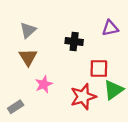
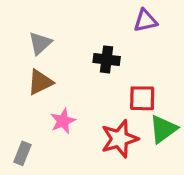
purple triangle: (110, 28) -> (145, 21), moved
brown triangle: (28, 57) -> (40, 82), turned 36
gray rectangle: (16, 107) -> (22, 153), turned -35

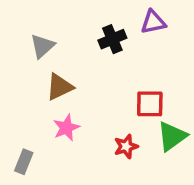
black cross: (107, 59) -> (112, 39), moved, turned -30
brown triangle: (40, 82) -> (60, 87), moved
red star: (120, 139) -> (126, 146), size x0.6

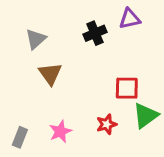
brown triangle: (60, 87) -> (50, 74), turned -40
pink star: (66, 128) -> (60, 131), moved

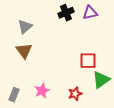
black cross: (95, 33) -> (66, 13), moved
brown triangle: (50, 74) -> (24, 51), moved
red star: (107, 124) -> (75, 94), moved

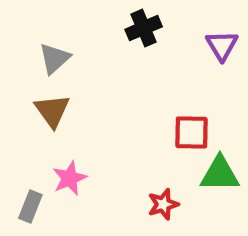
purple triangle: (90, 13) -> (222, 45), moved, turned -49
green triangle: (101, 80) -> (220, 174), turned 36
pink star: (42, 91) -> (70, 178), moved

